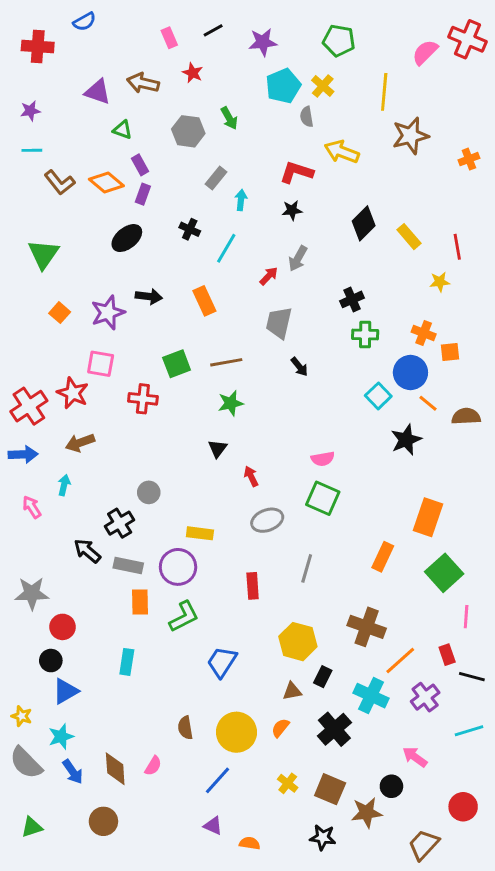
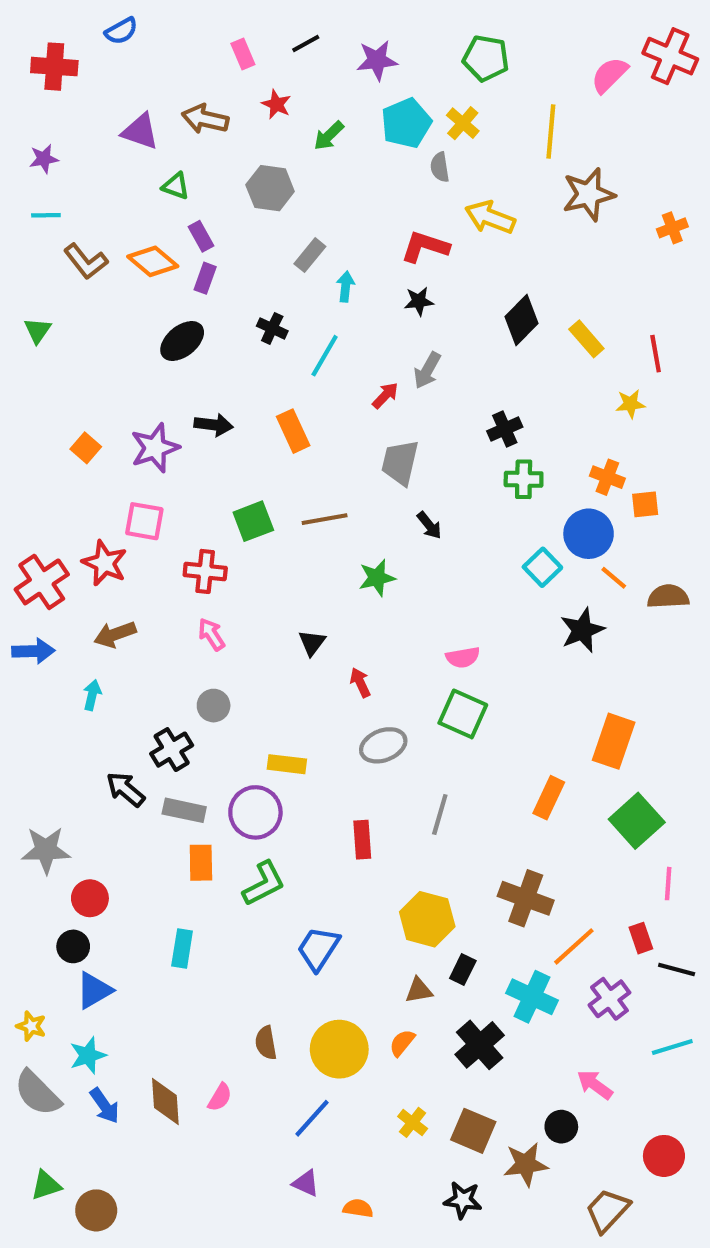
green arrow: (229, 118) -> (329, 136), moved, turned 75
green triangle: (44, 254) -> (38, 331), moved, size x0.6
green star: (231, 403) -> (377, 578), moved
pink arrow: (32, 507) -> (211, 634), moved
brown circle: (103, 821) -> (96, 1210), moved

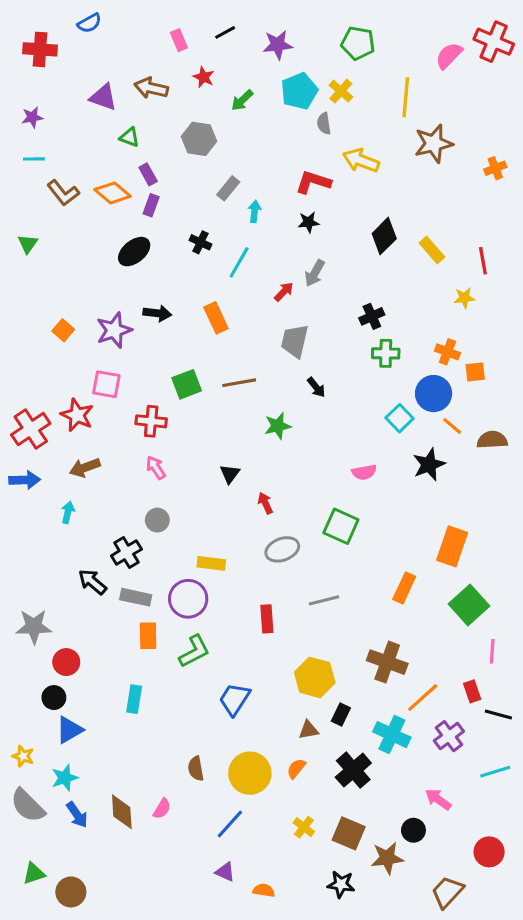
pink semicircle: (463, 657) -> (364, 472), moved
gray line: (440, 814) -> (324, 600), turned 60

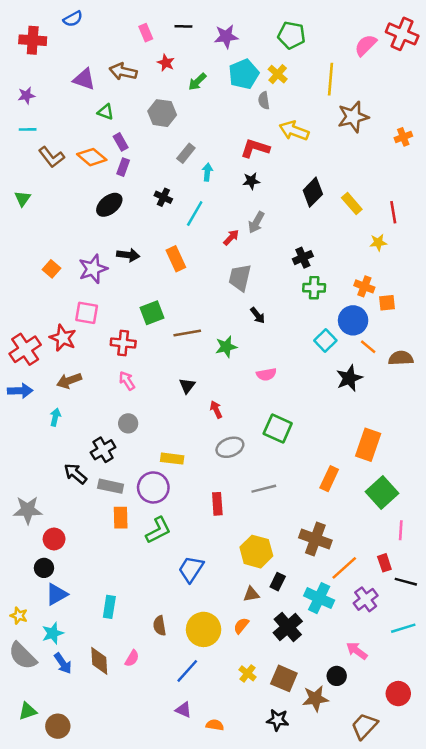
black line: (225, 32) -> (183, 26), turned 30
brown line: (239, 383) -> (187, 333), moved
pink semicircle: (364, 472) -> (266, 374), moved
cyan rectangle: (134, 699) -> (109, 607), moved

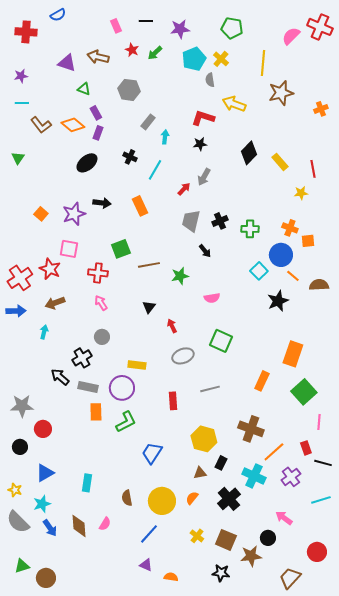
green arrow: (197, 82) -> (155, 53), moved
black cross: (303, 258) -> (220, 221), moved
black circle: (44, 568) -> (20, 447), moved

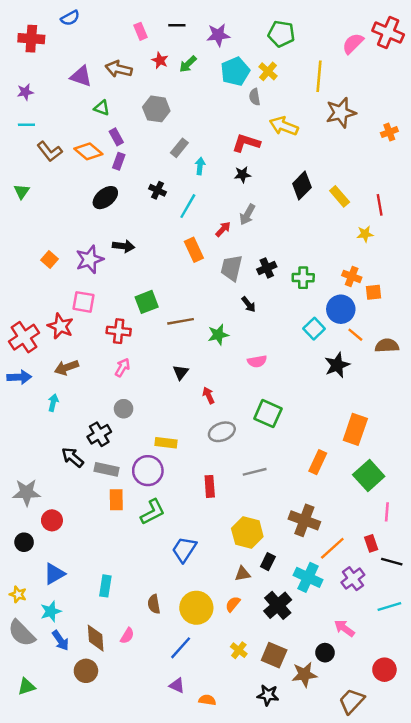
orange rectangle: (140, 206) -> (194, 250), moved
pink arrow: (101, 303) -> (122, 367), turned 63
brown circle: (46, 578) -> (86, 671), moved

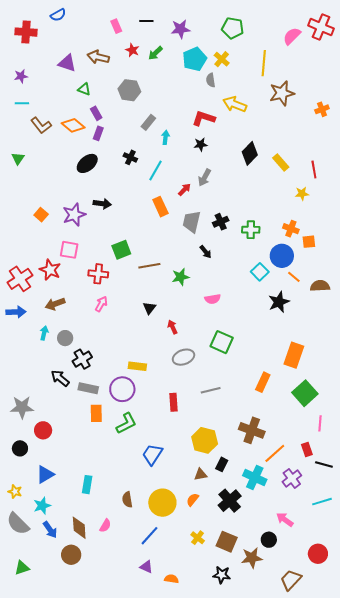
gray circle: (124, 409) -> (65, 338), moved

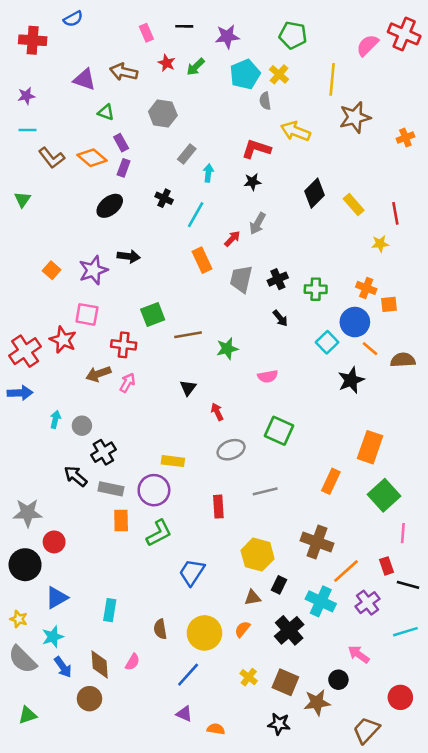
black arrow: (206, 252) -> (280, 318), moved
brown arrow: (55, 304) -> (98, 374), moved
black circle: (20, 448) -> (25, 565), size x1.6

